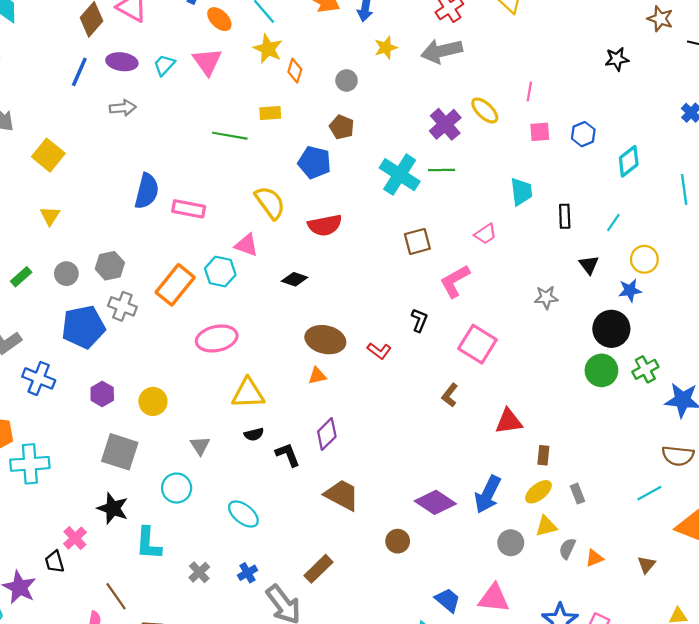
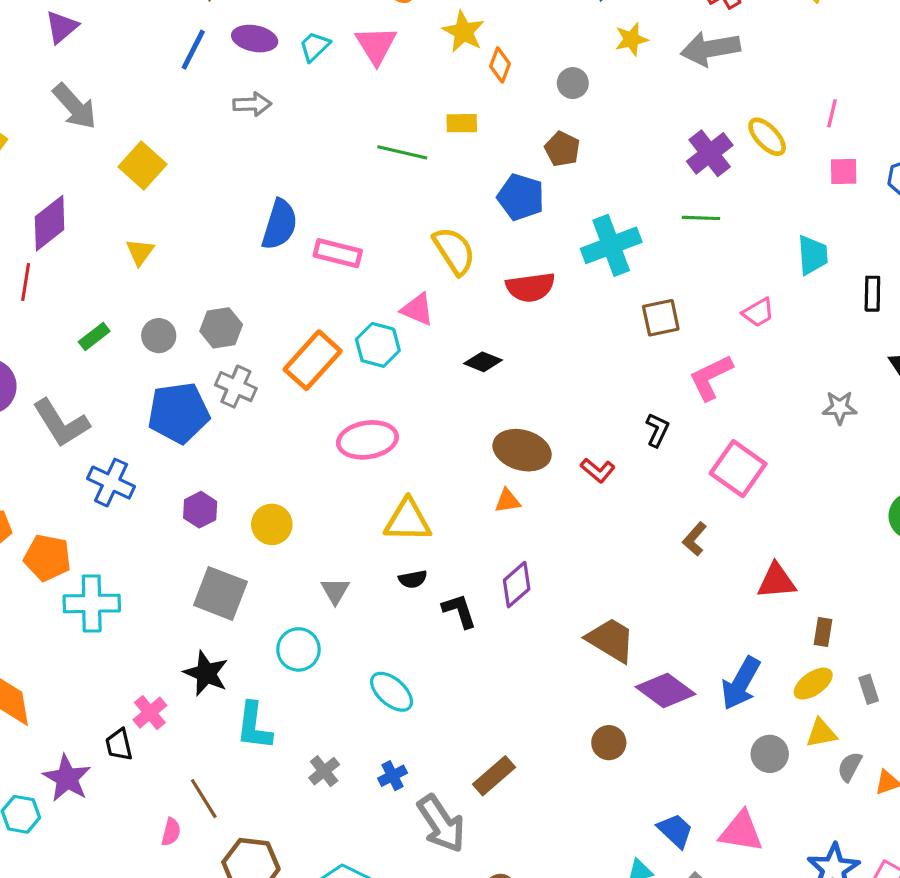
cyan cross: (400, 175) -> (611, 245), moved, turned 33
brown trapezoid: (342, 495) -> (611, 640), moved

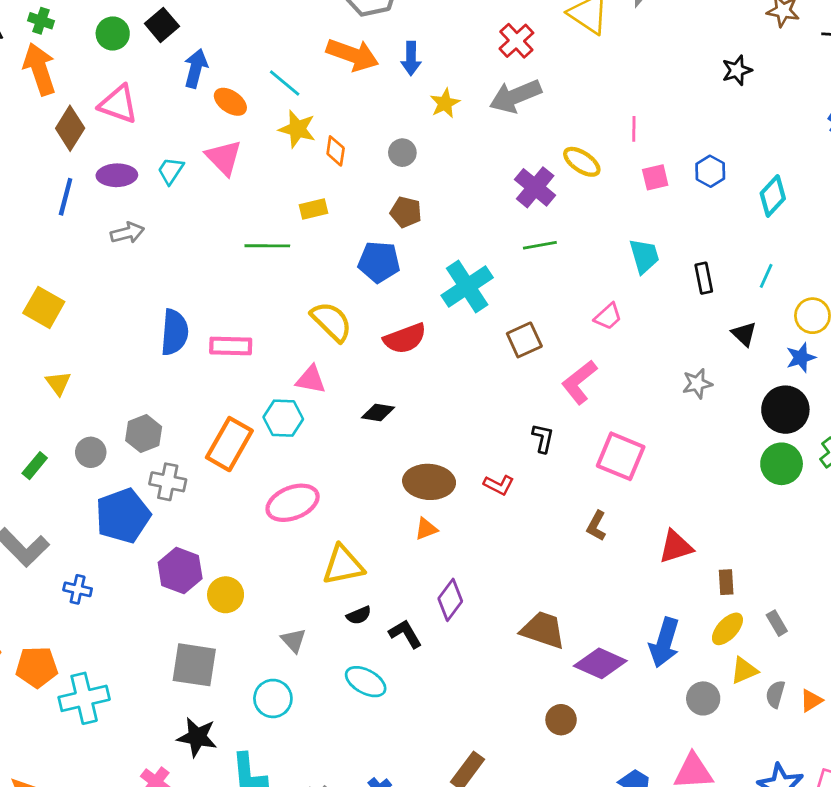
blue cross: (111, 483) -> (78, 589), size x0.7
purple hexagon: (200, 510) -> (180, 571), moved, size x1.4
cyan ellipse: (392, 692) -> (366, 682), moved

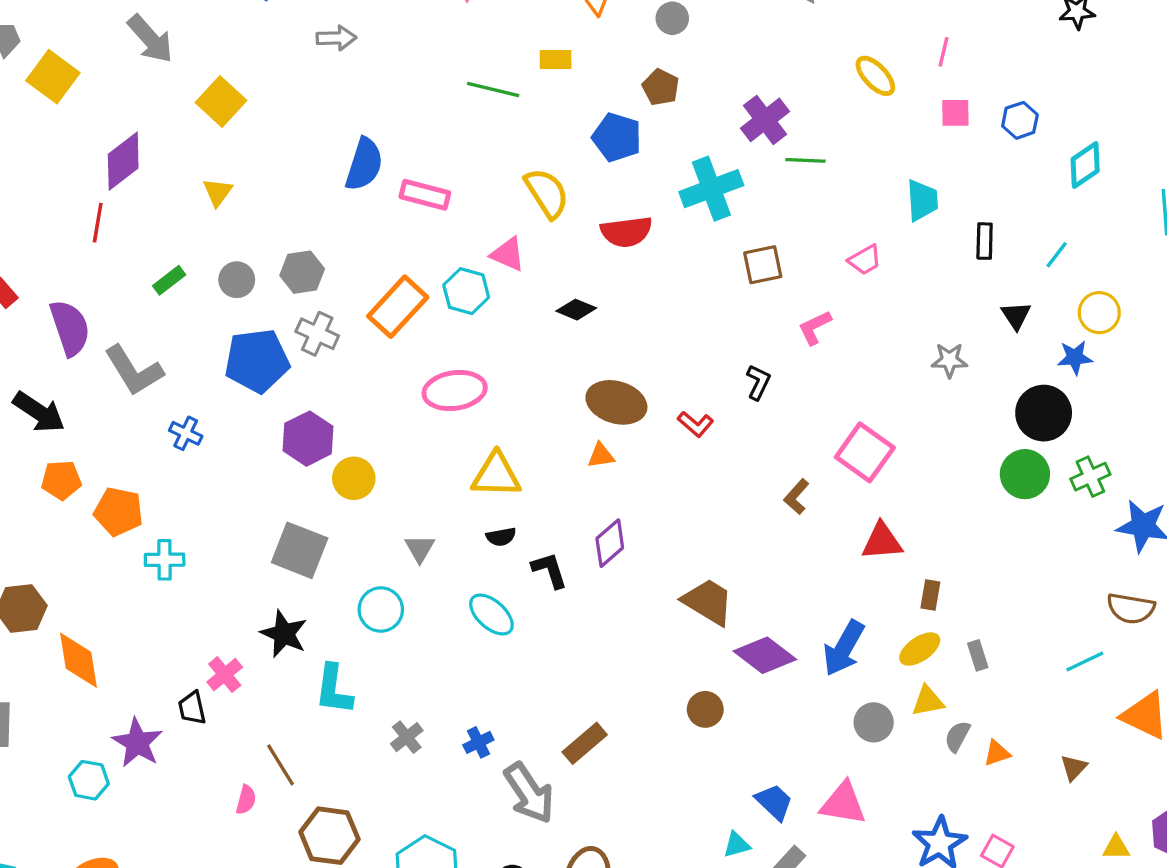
purple cross: (535, 187) -> (765, 120), moved
pink L-shape: (579, 382) -> (815, 327), size x0.7
pink square: (621, 456) -> (865, 452), moved
cyan cross: (84, 698) -> (165, 560), size x0.7

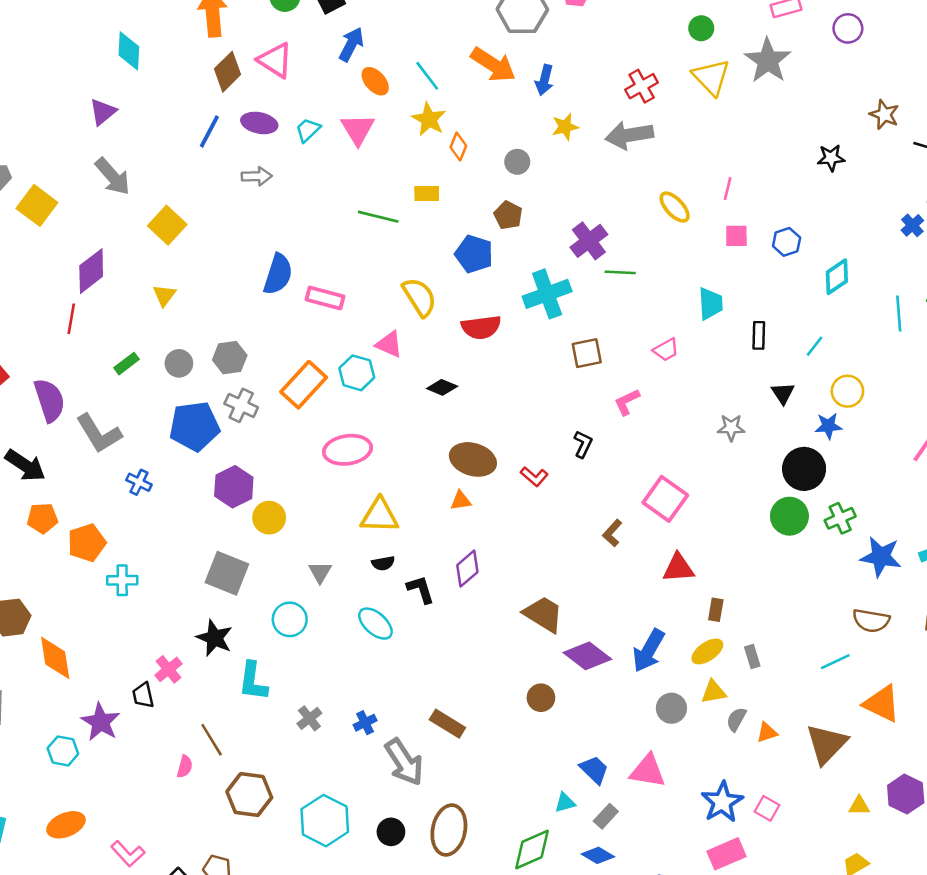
orange pentagon: (119, 512) -> (87, 543), turned -30
brown rectangle: (585, 743) -> (447, 724), turned 72
brown triangle: (1074, 768) -> (826, 744), size x2.0

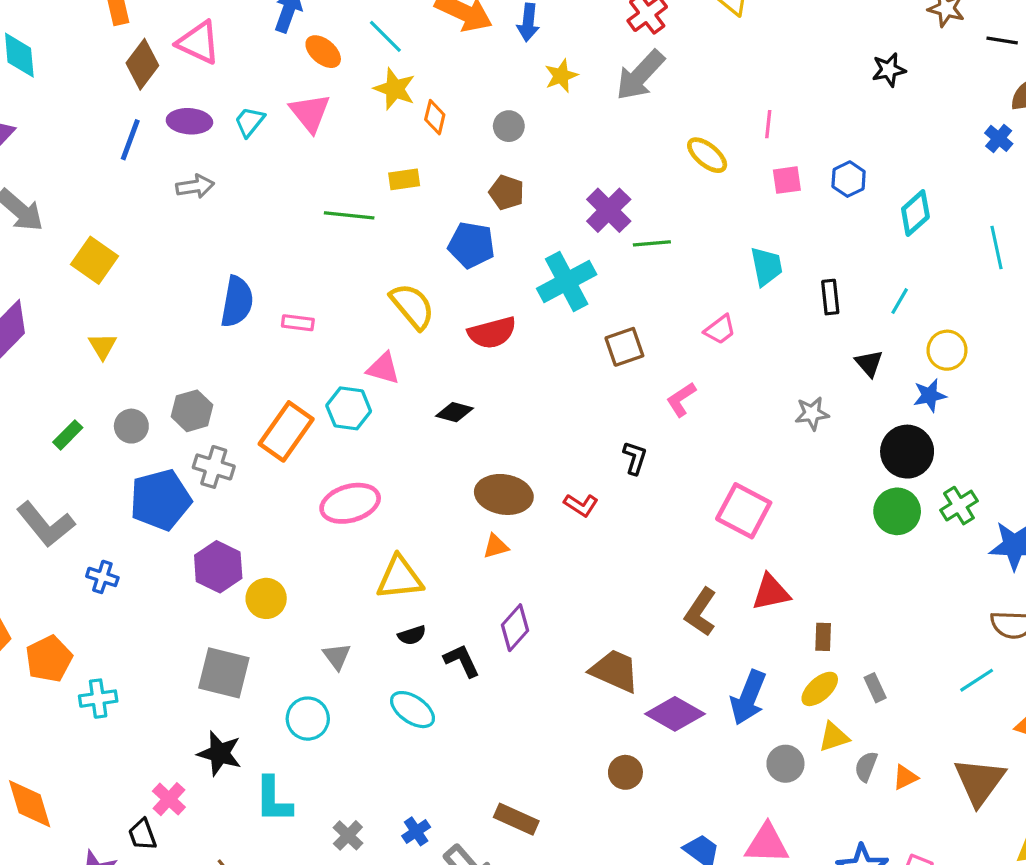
gray arrow: (629, 135) -> (640, 75), turned -30
pink rectangle: (325, 298) -> (298, 323), size x0.7
brown L-shape: (612, 533) -> (701, 612), moved, size x1.4

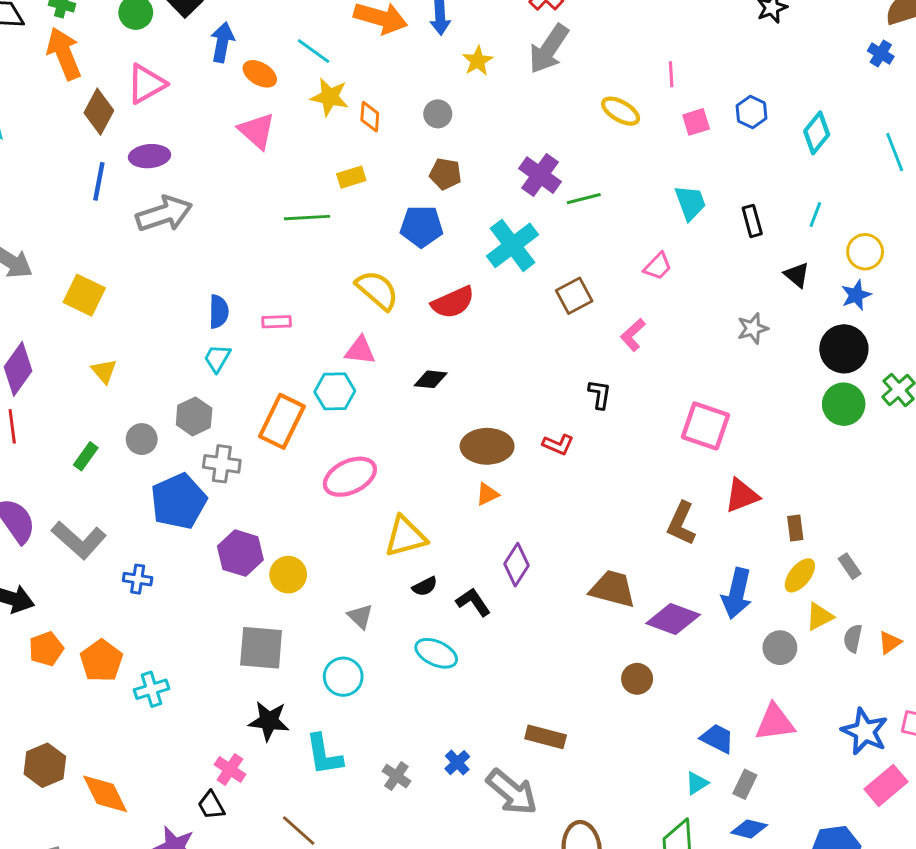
pink triangle: (199, 42) -> (146, 84), turned -45
cyan trapezoid: (250, 122) -> (217, 358), moved
gray arrow: (195, 186) -> (164, 214), size x1.6
blue semicircle: (237, 302) -> (219, 312), size x0.7

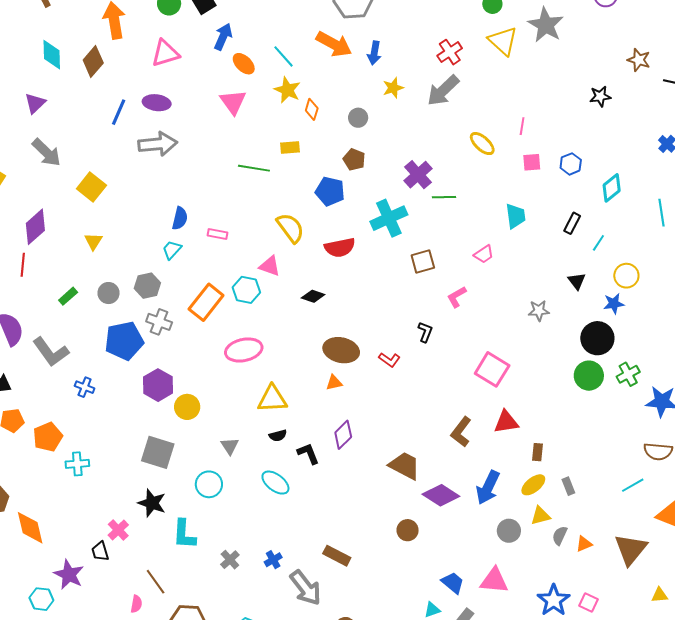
brown diamond: (99, 112) -> (93, 62), moved
black rectangle: (752, 221) -> (572, 223), moved, turned 30

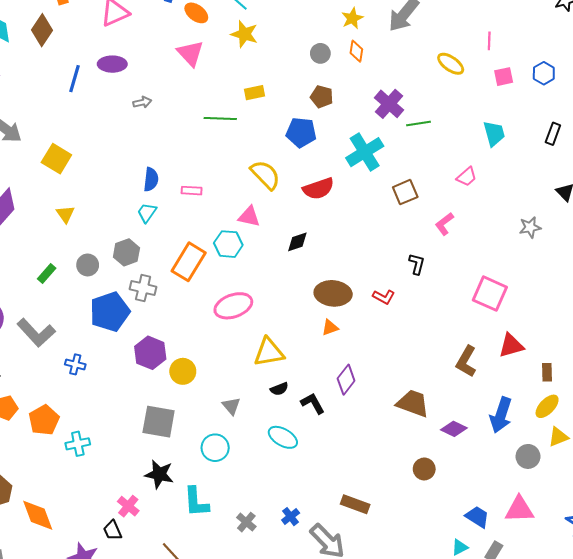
orange diamond: (312, 109) -> (356, 51), moved
gray arrow: (158, 144) -> (142, 102), moved, size x0.5
black diamond: (313, 296) -> (297, 242), turned -30
purple diamond: (441, 495) -> (454, 429), size x0.7

